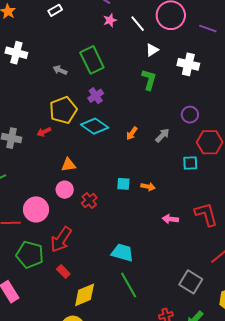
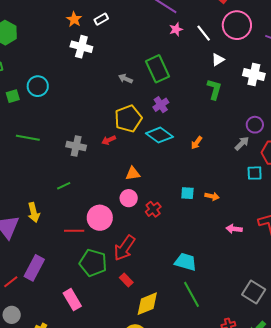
white rectangle: (55, 10) -> (101, 19), moved
white cross: (16, 53) -> (81, 47), moved
gray arrow: (162, 135) -> (242, 143), moved

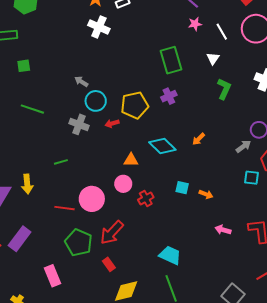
white triangle: (218, 60) -> (213, 58), moved, turned -32
gray arrow: (125, 79) -> (81, 82), moved
cyan circle: (38, 86) -> (96, 101), moved
cyan diamond: (159, 135) -> (162, 146), moved

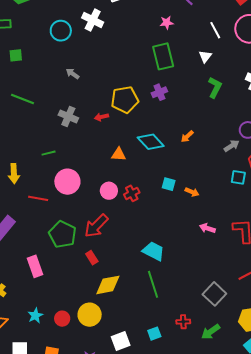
pink star: (195, 24) -> (167, 23), moved
cyan circle: (96, 101) -> (61, 31), moved
pink circle: (123, 184) -> (109, 191), moved
pink circle: (92, 199) -> (67, 182), moved
red line: (65, 208) -> (38, 198), moved

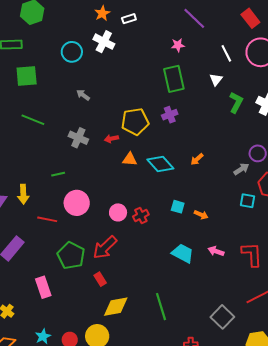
green square: (16, 55) -> (27, 76), size x1.6
green L-shape: (215, 87) -> (236, 102), moved
orange triangle: (119, 154) -> (130, 159), moved
cyan trapezoid: (153, 251) -> (183, 253), moved

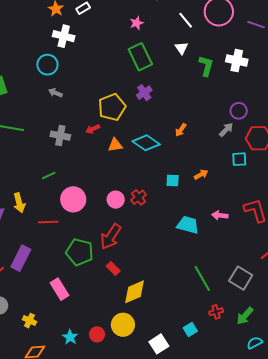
cyan circle: (72, 52) -> (47, 65), moved
orange arrow: (201, 215) -> (201, 175), moved, turned -40
green line: (161, 307) -> (202, 278), moved

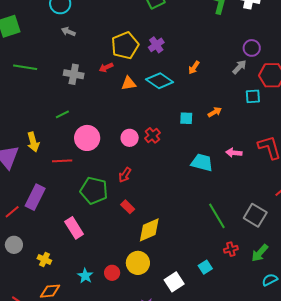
purple cross: (144, 93) -> (156, 45), moved
red arrow: (111, 237) -> (125, 175), size x0.6

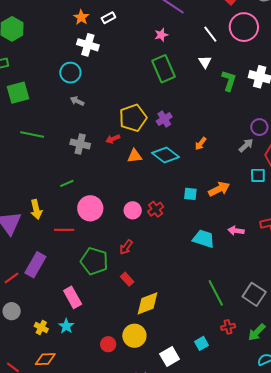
orange arrow: (215, 112) -> (219, 189), size x1.5
cyan star: (85, 276) -> (66, 326), moved

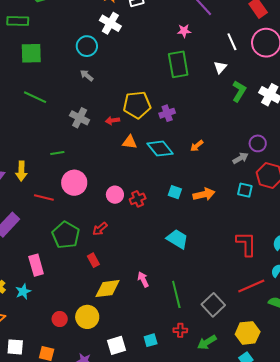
pink arrow: (236, 231) -> (143, 280), moved, turned 42

